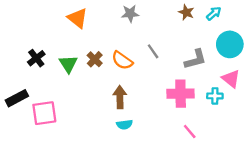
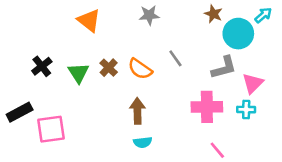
cyan arrow: (214, 14) -> (263, 15), moved
cyan circle: (230, 44) -> (238, 34), moved
pink triangle: (231, 79) -> (253, 83), moved, turned 36

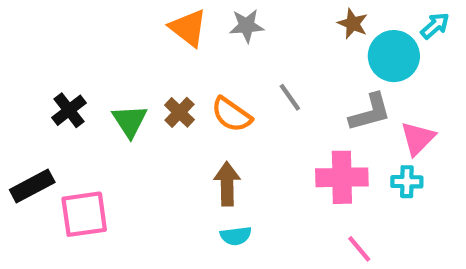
orange triangle: (89, 20) -> (188, 28), moved

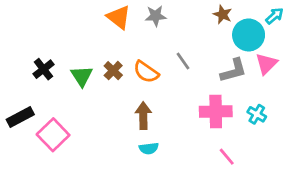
pink triangle: (418, 138) -> (266, 64), moved
cyan cross: (407, 182) -> (257, 114), turned 30
pink square: (84, 214) -> (53, 135), turned -36

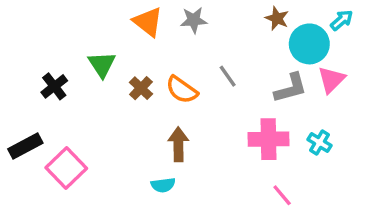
green triangle: (82, 76) -> (102, 64), moved
cyan semicircle: (149, 148) -> (163, 185), moved

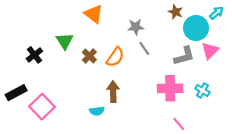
gray star: (194, 20) -> (136, 27), moved
orange semicircle: (182, 90) -> (115, 57), turned -90
cyan semicircle: (163, 185) -> (97, 111), moved

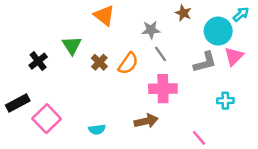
brown star: (176, 12) -> (183, 13), moved
pink cross: (170, 88) -> (163, 89), moved
cyan cross: (202, 90) -> (225, 101), turned -32
brown arrow: (113, 92) -> (146, 121), moved, turned 78
cyan semicircle: (97, 111) -> (97, 129), moved

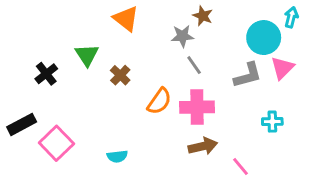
brown star: (183, 13) -> (203, 16), moved
cyan arrow: (241, 14) -> (291, 17), turned -35
orange semicircle: (128, 63) -> (159, 101), moved
brown arrow: (146, 121) -> (203, 146), moved

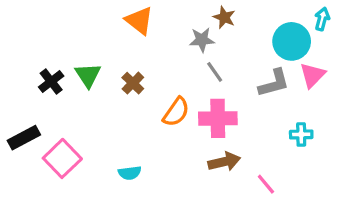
green triangle: (87, 55) -> (88, 75), moved

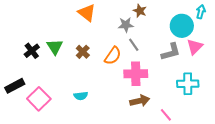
orange semicircle: (176, 112) -> (113, 56), moved
cyan cross: (301, 134) -> (188, 84), size x1.5
cyan semicircle: (130, 173) -> (81, 96), moved

